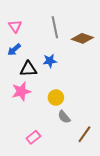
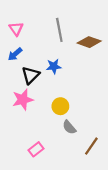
black triangle: (28, 69) -> (31, 75), turned -42

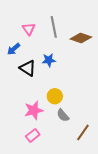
pink triangle: (16, 29) -> (29, 29), moved
black triangle: (31, 75) -> (28, 68), turned -42
pink star: (23, 100) -> (34, 110), moved

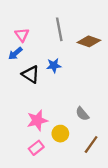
pink triangle: (29, 29) -> (22, 35), moved
yellow circle: (55, 96) -> (60, 134), moved
gray semicircle: (63, 115) -> (82, 114), moved

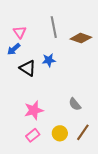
yellow circle: (60, 134) -> (60, 133), moved

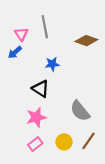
gray line: (54, 27) -> (45, 27), moved
black triangle: (28, 68) -> (41, 89), moved
gray semicircle: (75, 104) -> (80, 111), size x1.5

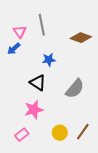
gray semicircle: (80, 111) -> (75, 89), moved, turned -100
pink rectangle: (35, 144) -> (22, 135), moved

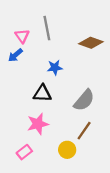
black triangle: (38, 83) -> (42, 93), turned -30
brown line: (83, 132) -> (84, 131), moved

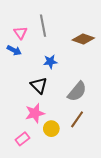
blue arrow: (15, 55) -> (14, 50), turned -112
black triangle: (42, 93) -> (39, 85), turned 42
yellow circle: (67, 150) -> (51, 129), moved

